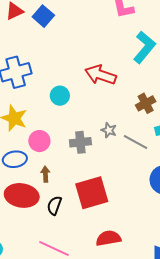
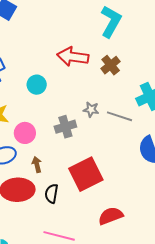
brown cross: (146, 103) -> (111, 65), moved

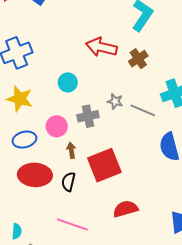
cyan circle: (37, 85) -> (68, 82), moved
pink circle: (25, 133) -> (57, 126), moved
brown arrow: (37, 164) -> (71, 150), moved

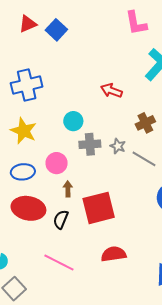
red arrow: (101, 47) -> (111, 91), size x0.7
brown cross: (138, 59) -> (145, 123), moved
gray cross: (88, 116) -> (90, 144), moved

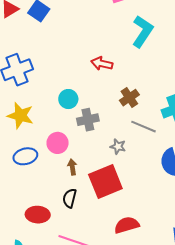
brown cross: (145, 123) -> (129, 98), moved
gray star: (118, 146) -> (118, 147), moved
red ellipse: (28, 208) -> (38, 215), moved, size x0.7

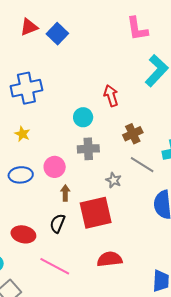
red arrow: (102, 63) -> (111, 96), turned 50
cyan circle: (68, 99) -> (83, 117), moved
yellow star: (20, 116) -> (22, 134), size x0.6

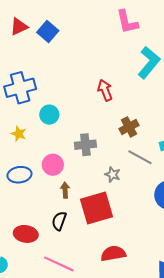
cyan circle: (83, 117) -> (49, 115), moved

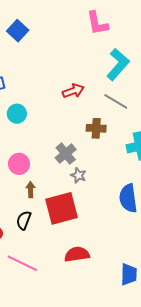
red arrow: (105, 90) -> (73, 91), turned 90
brown cross: (129, 127) -> (96, 128), turned 30
gray cross: (85, 145) -> (66, 154), moved, turned -35
gray line: (140, 157) -> (116, 101), moved

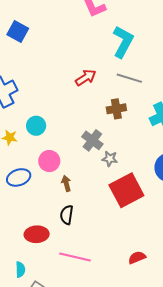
cyan circle: (17, 114) -> (36, 126), moved
red square: (61, 208) -> (126, 190), moved
red semicircle: (77, 254) -> (137, 257), moved, size x0.7

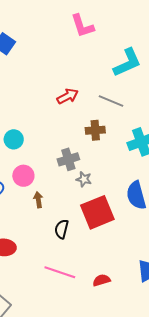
cyan L-shape: (123, 42) -> (127, 63), moved, turned 32
gray cross: (92, 140) -> (68, 159), turned 30
black semicircle: (67, 215) -> (62, 229), moved
pink line: (75, 257) -> (60, 272), moved

